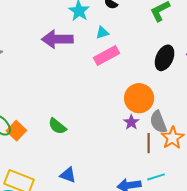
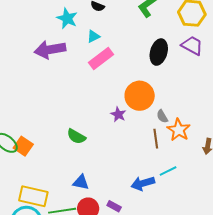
purple star: (131, 122) -> (118, 114), moved
gray semicircle: (158, 122) -> (162, 116), size x0.6
green semicircle: (57, 126) -> (76, 136), moved

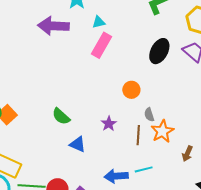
pink rectangle: (101, 58) -> (102, 45), turned -35
orange circle: (140, 96) -> (131, 90), size x0.6
purple star: (118, 114) -> (109, 124), moved
blue triangle: (81, 182) -> (78, 144), moved

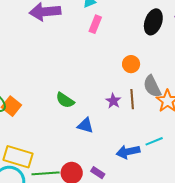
pink rectangle: (102, 45) -> (95, 24), size x0.7
gray semicircle: (149, 115) -> (152, 86), size x1.6
brown line: (138, 135) -> (132, 99), moved

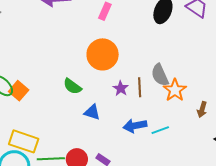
orange circle: (131, 64) -> (103, 54), moved, size x1.8
blue arrow: (128, 152) -> (135, 126), moved

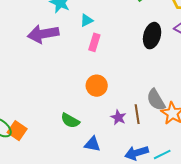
orange circle: (103, 54) -> (97, 86), size x0.7

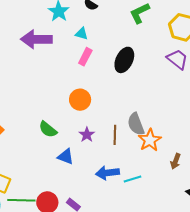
cyan triangle: (87, 20) -> (81, 34), turned 32
black ellipse: (152, 36) -> (124, 60), moved
purple star: (118, 117) -> (87, 135), moved

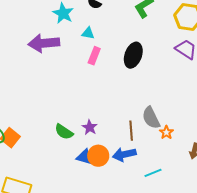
orange circle: (80, 100) -> (98, 156), moved
purple star: (87, 135) -> (90, 127), moved
orange star: (150, 140) -> (166, 132), size x0.6
blue arrow: (108, 173) -> (124, 154), moved

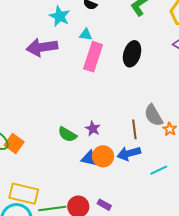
pink rectangle: (94, 56) -> (93, 57), size x1.6

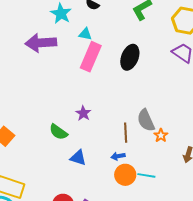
purple star: (93, 129) -> (83, 113), moved
blue arrow: (129, 153) -> (118, 156), size x0.6
orange circle: (103, 156) -> (125, 175), moved
cyan line: (159, 170) -> (146, 175), turned 30

